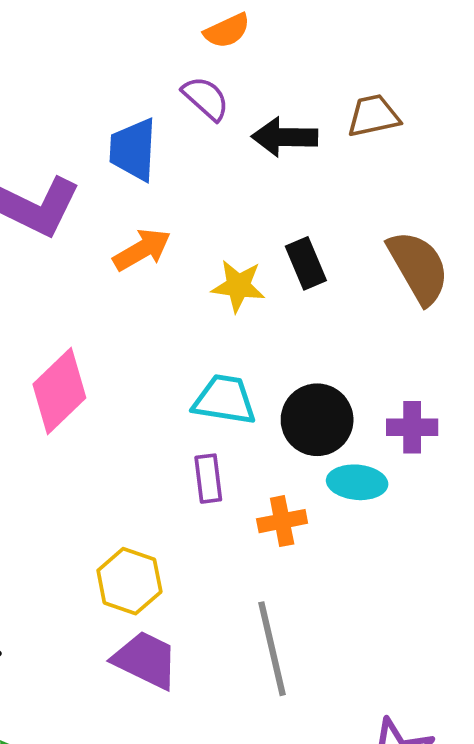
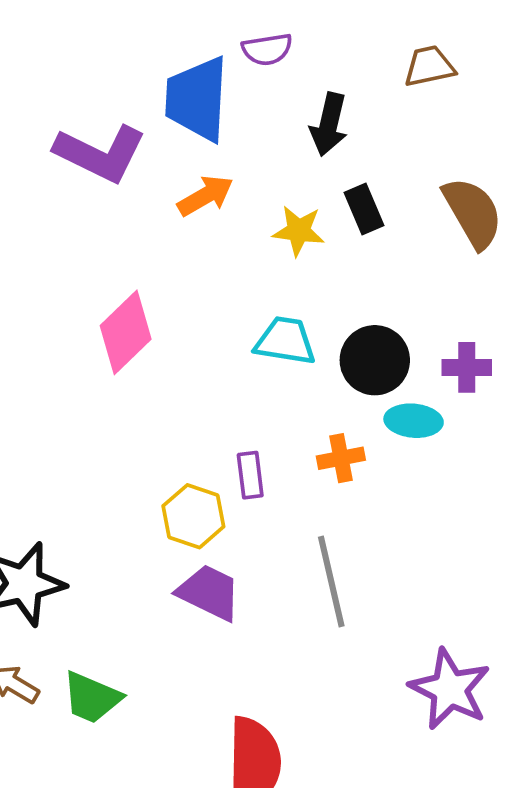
purple semicircle: (206, 98) -> (267, 49), turned 129
black arrow: (285, 137) -> (329, 124), moved, turned -78
blue trapezoid: (133, 150) -> (197, 99), size x1.4
purple rectangle: (208, 479) -> (250, 475), moved

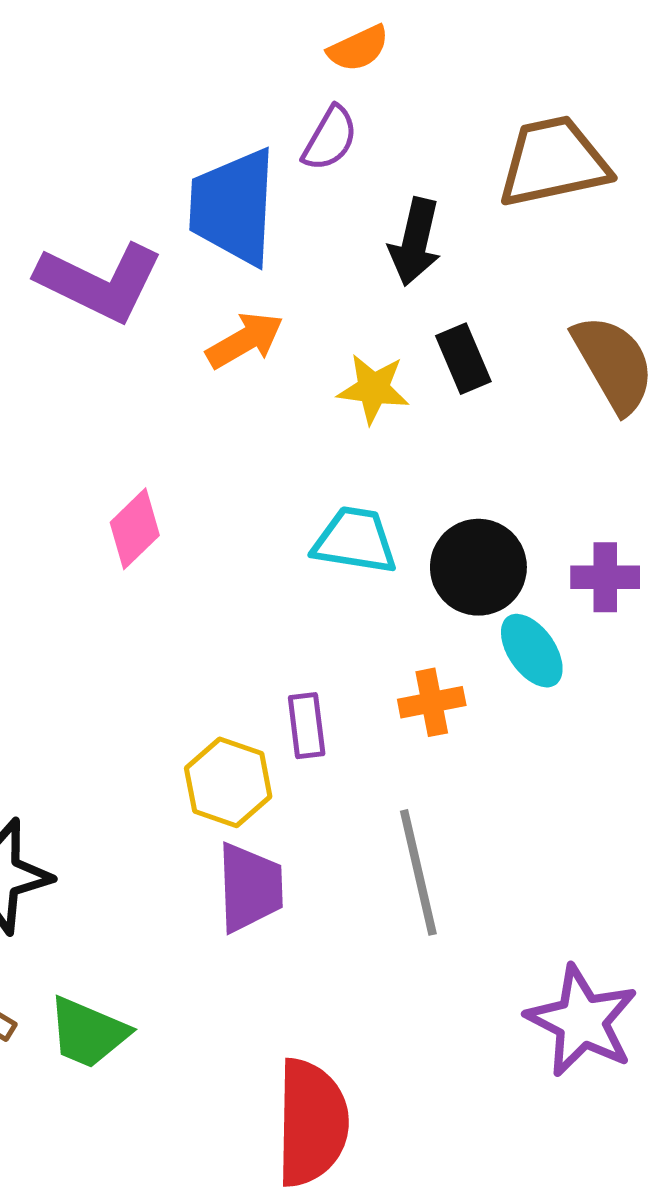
purple semicircle: (267, 49) -> (330, 138), turned -51
brown trapezoid: (429, 66) -> (553, 162), size x1.6
pink diamond: (126, 332) -> (135, 529), size x0.7
cyan ellipse: (414, 421) -> (532, 651), turned 50
purple trapezoid: (209, 592) -> (250, 887), turned 62

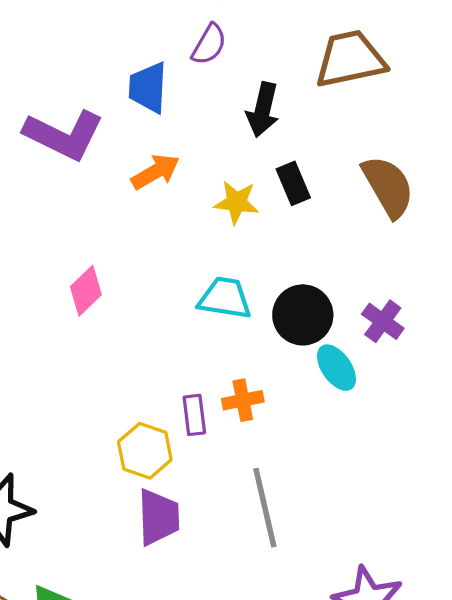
blue trapezoid: (233, 207) -> (148, 88), size x0.7
purple cross: (605, 577) -> (383, 321), turned 36
orange cross: (432, 702) -> (243, 400), moved

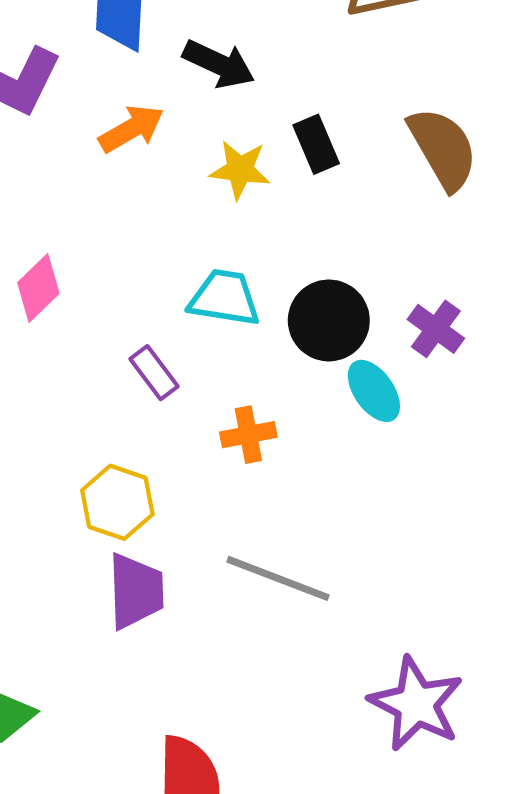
black arrow: (263, 110) -> (219, 64), moved, turned -78
purple rectangle: (194, 415) -> (154, 373), moved, turned -30
gray line: (265, 508) -> (278, 578), turned -56

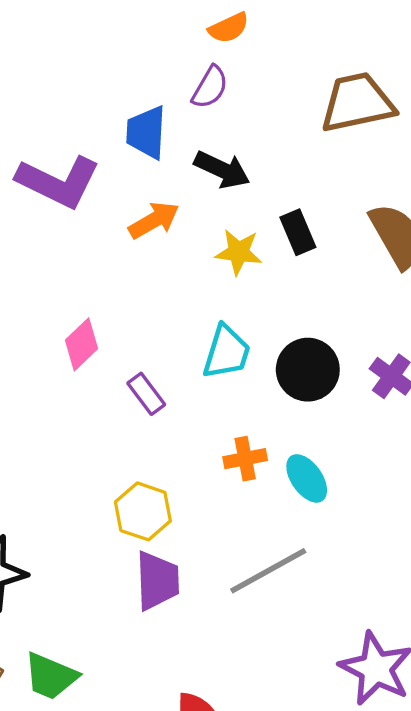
cyan trapezoid: (224, 298) -> (226, 352), turned 98
purple rectangle: (154, 373) -> (146, 394), moved
cyan ellipse: (374, 391) -> (307, 478), moved
gray line: (278, 578) -> (268, 571), turned -50

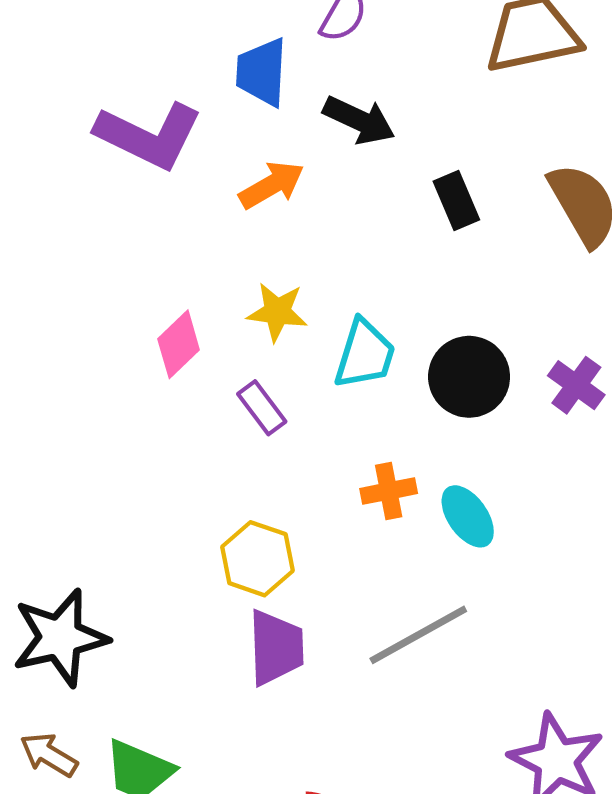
yellow star: (239, 252) -> (277, 312), moved

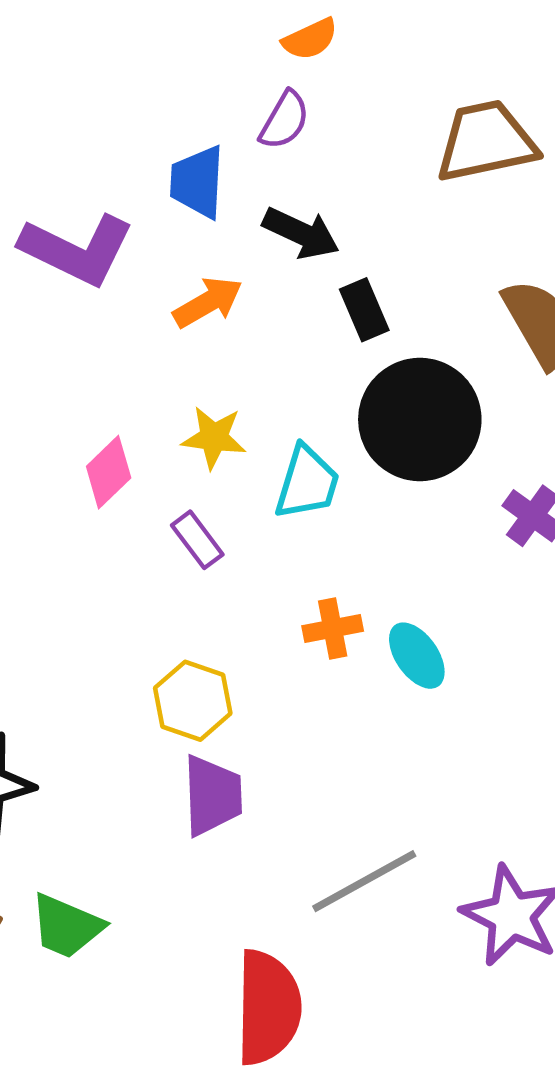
black rectangle: (456, 200) -> (364, 310), moved
black circle: (469, 377) -> (420, 420), moved, size x1.4
gray line: (418, 635) -> (364, 881), moved

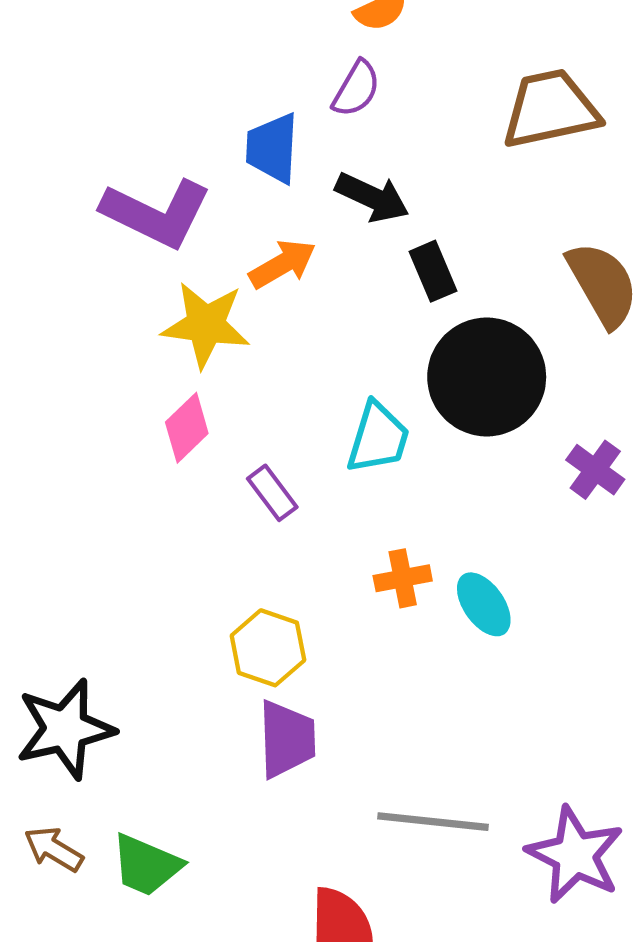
yellow star: (214, 438) -> (206, 325), moved, size x1.4
gray line: (364, 881) -> (433, 822), turned 35

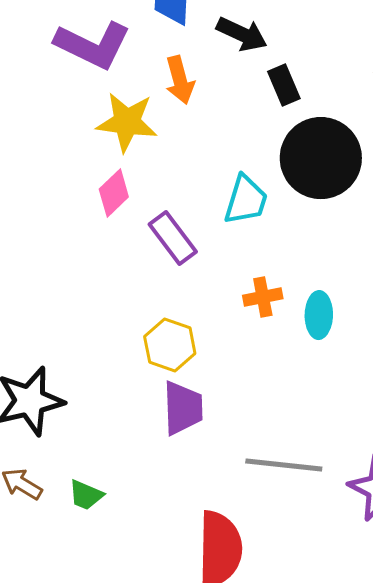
orange arrow: (282, 264) -> (180, 80), turned 105
purple rectangle: (272, 493) -> (173, 238), size x1.4
cyan ellipse: (484, 604) -> (319, 315), turned 36
green trapezoid: (146, 865) -> (86, 495), size x0.7

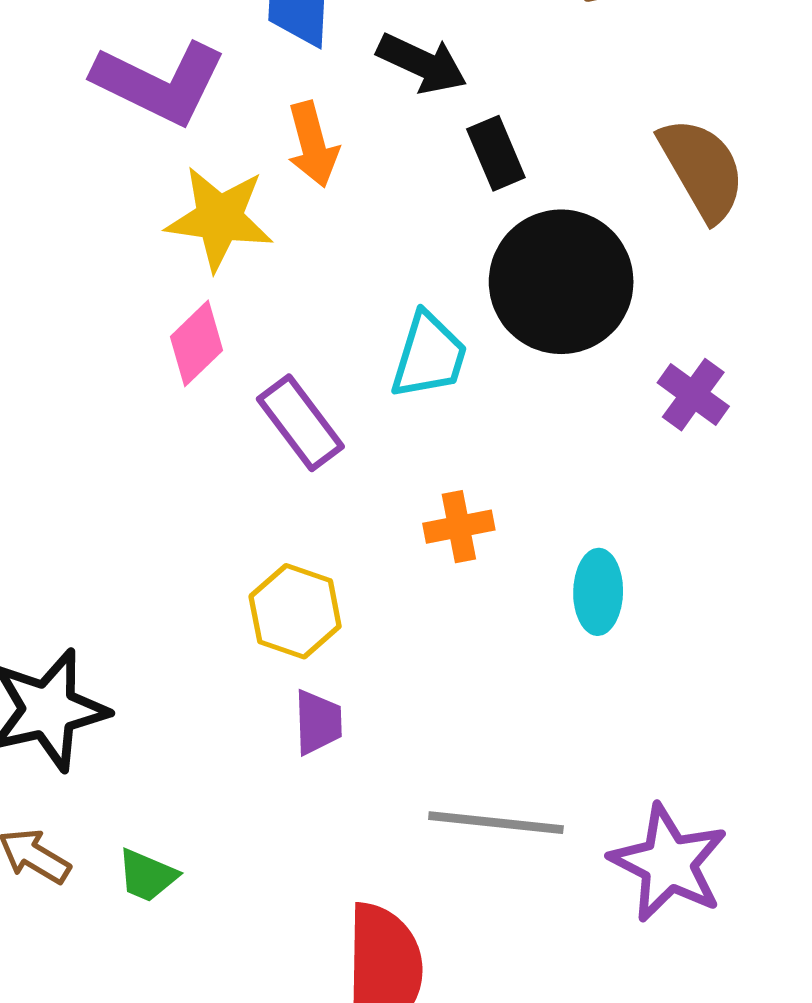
cyan ellipse: (319, 315) -> (598, 592), moved
purple trapezoid: (183, 408) -> (318, 722), size x0.7

